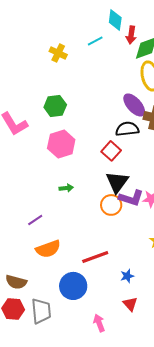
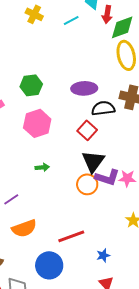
yellow cross: (58, 53) -> (34, 14), moved
purple ellipse: (134, 105) -> (84, 88), moved, turned -50

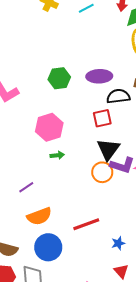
green hexagon: (31, 85) -> (59, 78), moved
pink hexagon: (37, 123) -> (49, 127), moved
red square: (87, 130) -> (102, 118), turned 36
blue circle: (49, 265) -> (48, 247), moved

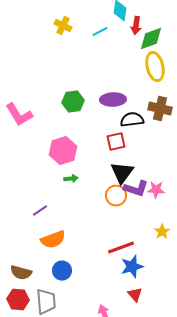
red line: (86, 224) -> (121, 248), moved
blue star: (118, 243) -> (132, 267), size x1.6
blue circle: (48, 247) -> (62, 271), size x0.7

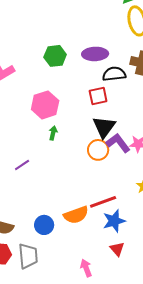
green arrow: (71, 179) -> (53, 133), turned -72
purple L-shape: (136, 189) -> (118, 143), turned -145
orange semicircle: (53, 240) -> (76, 215), moved

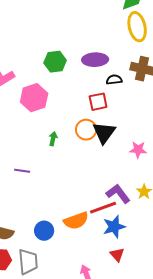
black semicircle: (114, 74) -> (114, 80), size x0.7
pink hexagon: (45, 105) -> (34, 98), moved
purple L-shape: (118, 143) -> (118, 194), moved
orange circle: (98, 150) -> (86, 130), moved
purple line: (22, 165) -> (22, 171), turned 42

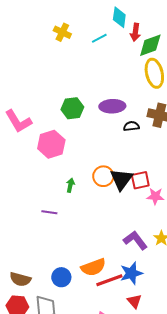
red square: (98, 102) -> (140, 180), moved
purple line: (22, 171) -> (49, 212), moved
red line: (103, 208) -> (109, 280), moved

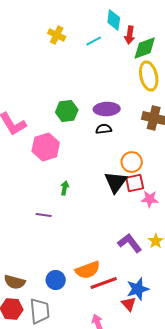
black semicircle: (131, 126) -> (104, 129), moved
orange circle: (103, 176) -> (132, 162), moved
blue star: (131, 273) -> (138, 289), moved

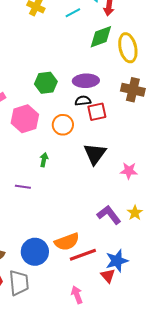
green diamond: (145, 48) -> (101, 37), moved
orange circle: (132, 162) -> (63, 125), moved
red square: (135, 183) -> (97, 112), moved
blue circle: (56, 280) -> (35, 252), size x1.4

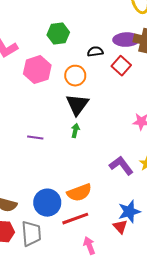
purple ellipse: (86, 81) -> (126, 40), moved
red square: (97, 112) -> (121, 66), moved, turned -36
black triangle: (95, 154) -> (77, 105), moved
green arrow: (44, 160) -> (75, 131), moved
red line: (83, 255) -> (75, 219), moved

